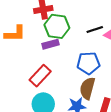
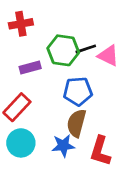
green hexagon: (57, 26) -> (63, 50), moved

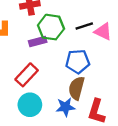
green hexagon: (63, 50) -> (51, 27), moved

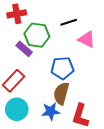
black line: (84, 26) -> (69, 22), moved
purple rectangle: (38, 41) -> (24, 49), turned 56

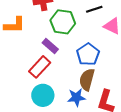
purple rectangle: (24, 49) -> (50, 46), moved
blue pentagon: (62, 68) -> (88, 54), turned -30

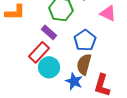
cyan circle: (43, 95) -> (49, 67), moved
blue star: (76, 97) -> (74, 81), turned 30

